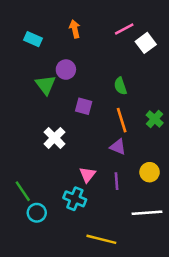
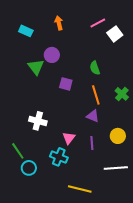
white cross: (54, 138) -> (38, 121), moved, turned -30

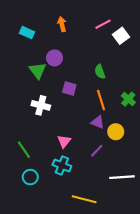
white cross: (38, 121) -> (41, 105), moved
yellow circle: (118, 136) -> (116, 132), moved
pink triangle: (69, 138) -> (64, 141), moved
purple line: (92, 143) -> (97, 151), turned 48
green line: (18, 151) -> (24, 150), moved

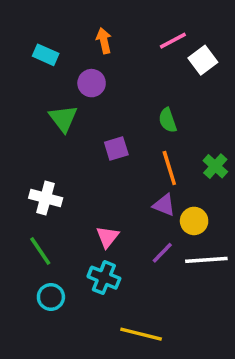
purple circle: (55, 58) -> (92, 83), moved
purple square: (69, 88) -> (116, 148), turned -32
white cross: (41, 105) -> (46, 198), moved
white line: (122, 177) -> (206, 260), moved

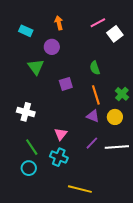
yellow circle: (194, 221) -> (115, 117), moved
green line: (40, 251) -> (32, 147), moved

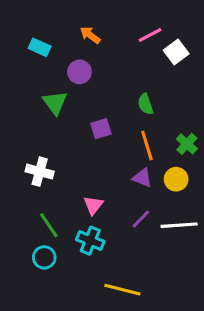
orange arrow: (59, 23) -> (90, 35), turned -40

